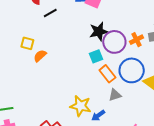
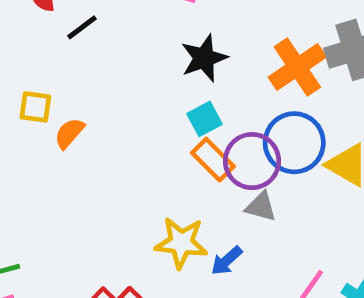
orange cross: (137, 40) -> (297, 67), size x1.6
purple circle: (114, 42) -> (252, 161), moved
orange rectangle: (107, 74) -> (213, 160), moved
gray triangle: (115, 95) -> (261, 207), turned 40

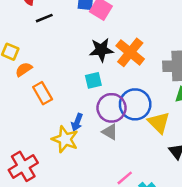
orange cross: (297, 67) -> (130, 52), moved, turned -32
orange rectangle: (213, 160) -> (43, 93), moved
blue arrow: (227, 261) -> (77, 122), moved, turned -42

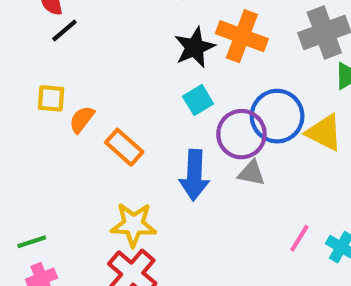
black line: (44, 18) -> (64, 30), moved
blue arrow: (77, 122) -> (194, 175), size x1.6
yellow star: (65, 139) -> (133, 225), moved

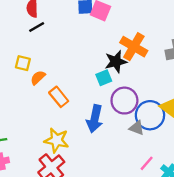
black star: (195, 47) -> (116, 62), moved
blue circle: (277, 116) -> (150, 115), moved
gray triangle: (251, 173) -> (137, 128), moved

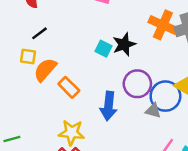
black line: (37, 27) -> (39, 33), moved
orange cross: (134, 47) -> (163, 25), moved
orange semicircle: (38, 78) -> (45, 70), size x1.5
cyan square: (104, 78) -> (104, 49), moved, turned -35

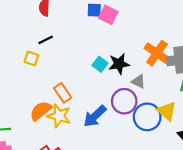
orange semicircle: (45, 70) -> (41, 111), moved
blue arrow: (109, 106) -> (95, 116), turned 30
gray triangle: (153, 111) -> (138, 81), moved
yellow star: (72, 133) -> (59, 116), moved

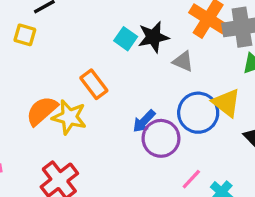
orange rectangle: (63, 93) -> (94, 84), moved
purple circle: (124, 101) -> (161, 138), moved
blue arrow: (95, 116) -> (144, 121), moved, size x0.7

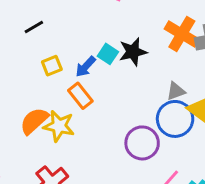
yellow square: (25, 35) -> (52, 66), moved, turned -36
gray triangle: (183, 61) -> (176, 91), moved, turned -42
blue arrow: (144, 121) -> (86, 67), moved

